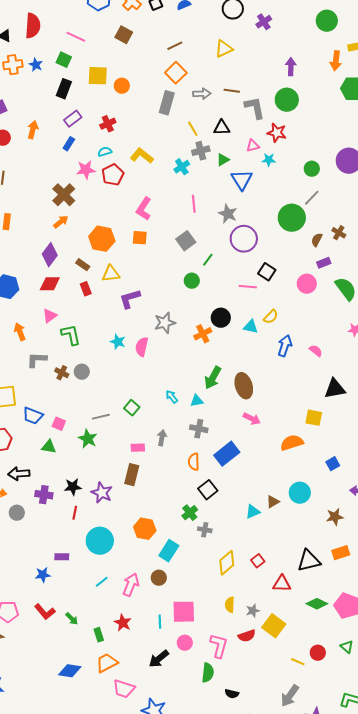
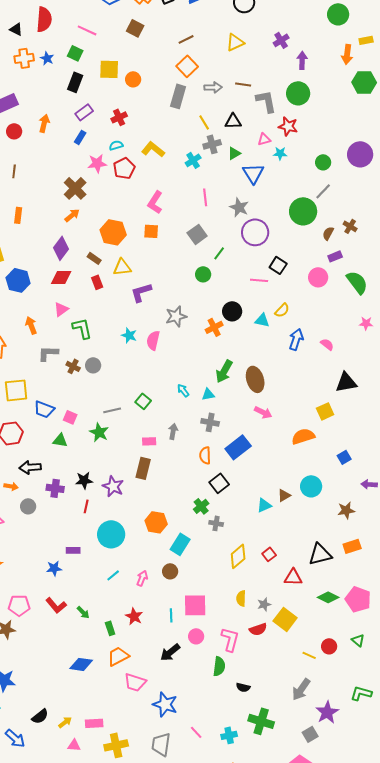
purple cross: (264, 22) -> (281, 40), moved
yellow square: (314, 418) -> (325, 411), turned -36
pink arrow: (131, 585) -> (142, 578), size x0.7

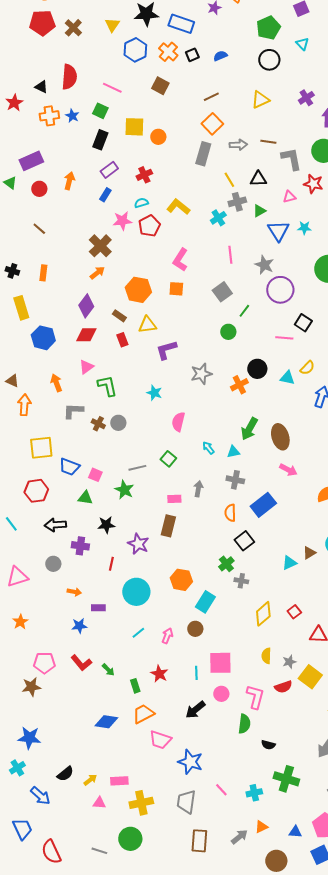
cyan star: (280, 153) -> (304, 228), moved
brown line: (14, 171) -> (39, 229), turned -56
pink semicircle: (153, 340) -> (178, 422), moved
black star: (84, 480) -> (106, 525), moved
orange arrow: (11, 486) -> (74, 592), moved

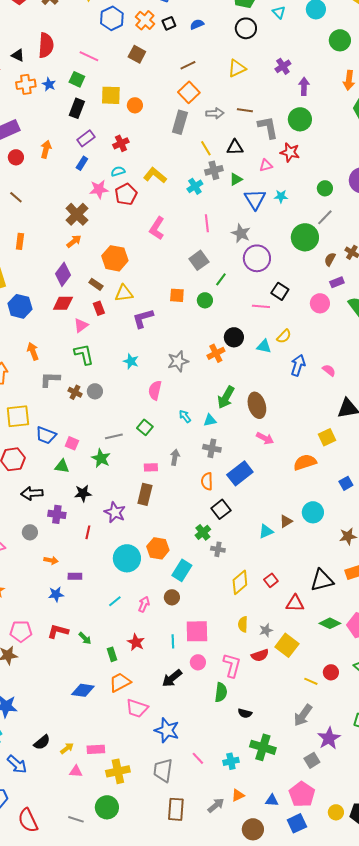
orange square: (176, 289) -> (177, 295), moved
pink triangle: (86, 367) -> (81, 325), moved
gray star: (201, 374) -> (178, 361), moved
cyan circle: (136, 592) -> (127, 558), moved
red L-shape: (81, 663) -> (58, 631), turned 145

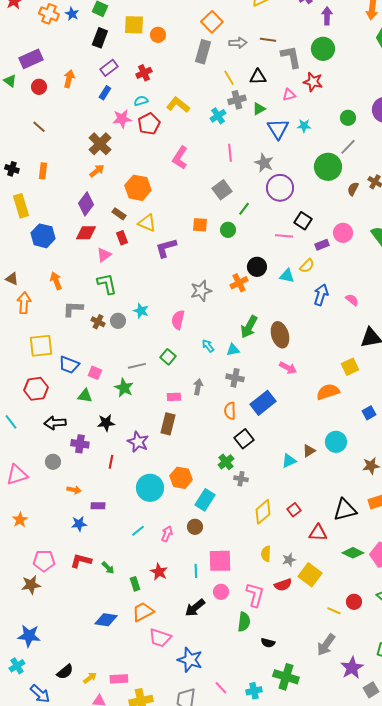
orange cross: (26, 84) -> (49, 14), turned 30
purple rectangle: (337, 282) -> (322, 245), moved
yellow triangle: (124, 293) -> (147, 223), turned 30
cyan star: (131, 361) -> (141, 311), moved
gray square: (312, 760) -> (371, 690), moved

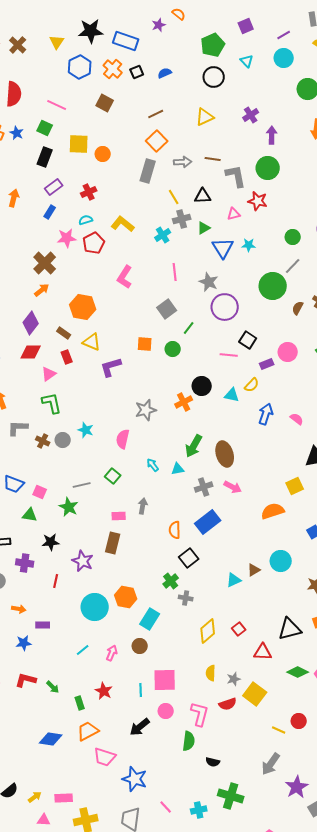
gray cross: (235, 378) -> (204, 487), moved, turned -30

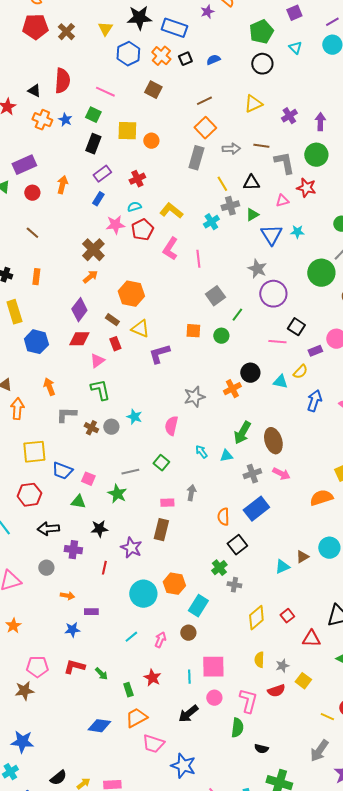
purple cross: (251, 115) -> (289, 116), moved
pink line: (175, 272) -> (198, 259), moved
pink L-shape: (125, 277) -> (170, 249), moved
yellow square: (255, 694) -> (303, 681), size x0.7

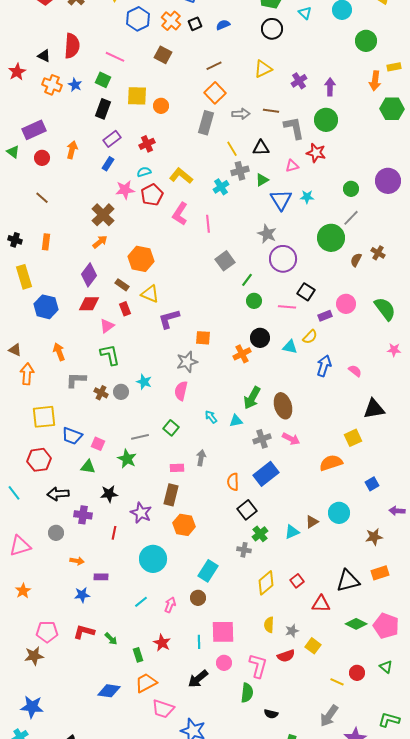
orange square: (193, 331) -> (203, 338), moved
green circle: (221, 336) -> (254, 301), moved
gray star: (194, 397) -> (187, 362), moved
green cross: (219, 568) -> (260, 534), moved
orange hexagon: (174, 584) -> (184, 525), moved

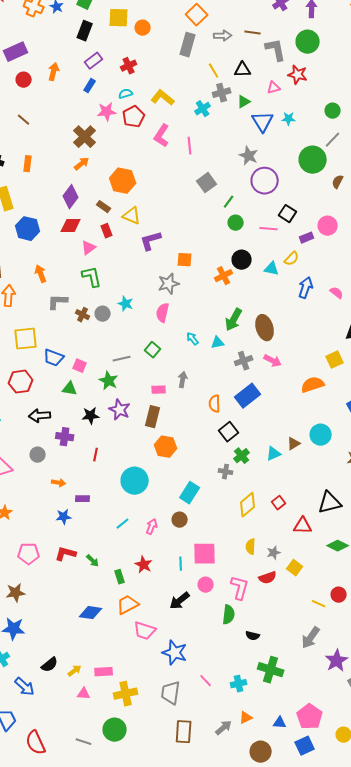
purple star: (141, 513) -> (120, 410), moved
brown star: (34, 656) -> (16, 593), moved

